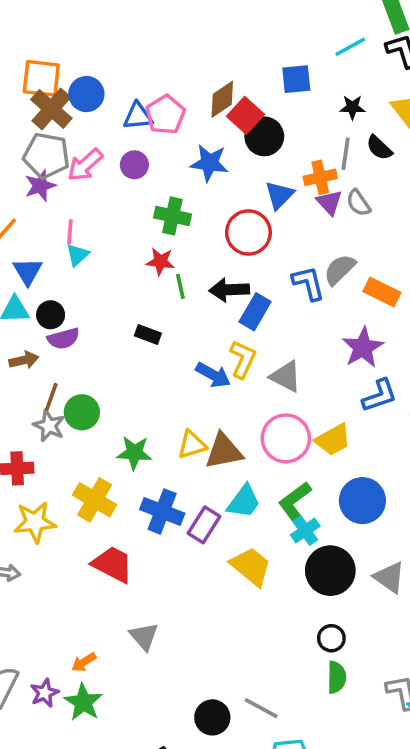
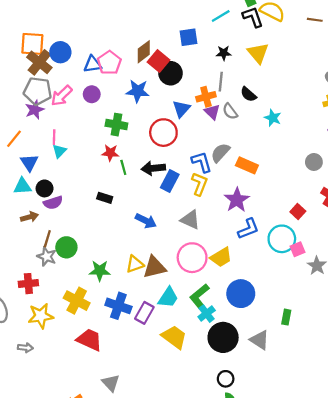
black semicircle: (379, 148) -> (248, 94), moved
yellow L-shape: (243, 359) -> (199, 184), moved

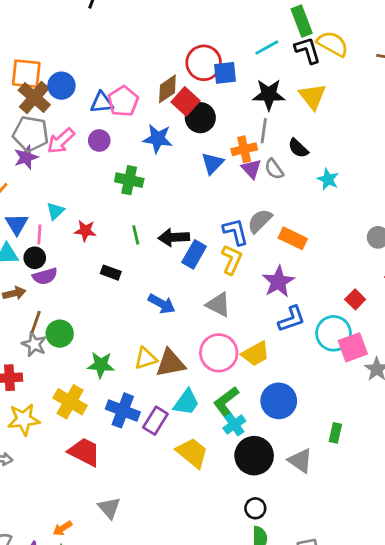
black star: (224, 53) -> (269, 95), size x1.6
red circle: (163, 133) -> (204, 63), moved
pink line: (54, 137) -> (39, 234), moved
red star: (110, 153) -> (85, 231), moved
pink square: (297, 249) -> (353, 347), size x1.5

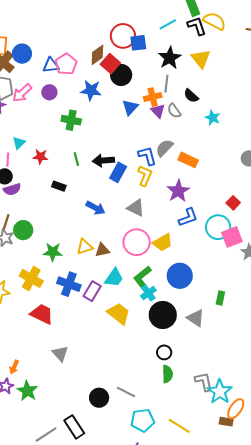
black star: (269, 95) -> (170, 58), turned -30
brown triangle: (170, 363) -> (102, 250), size x0.7
orange arrow: (62, 528) -> (14, 367), moved, turned -32

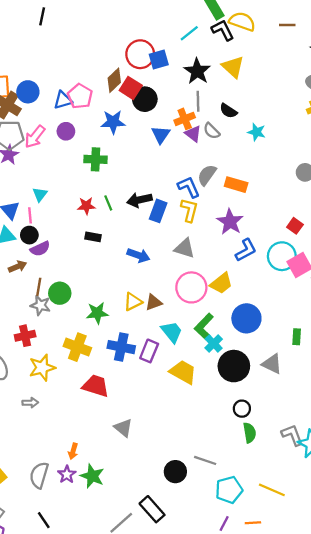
red star: (40, 157) -> (86, 206), moved
cyan trapezoid: (114, 278) -> (172, 332), turned -65

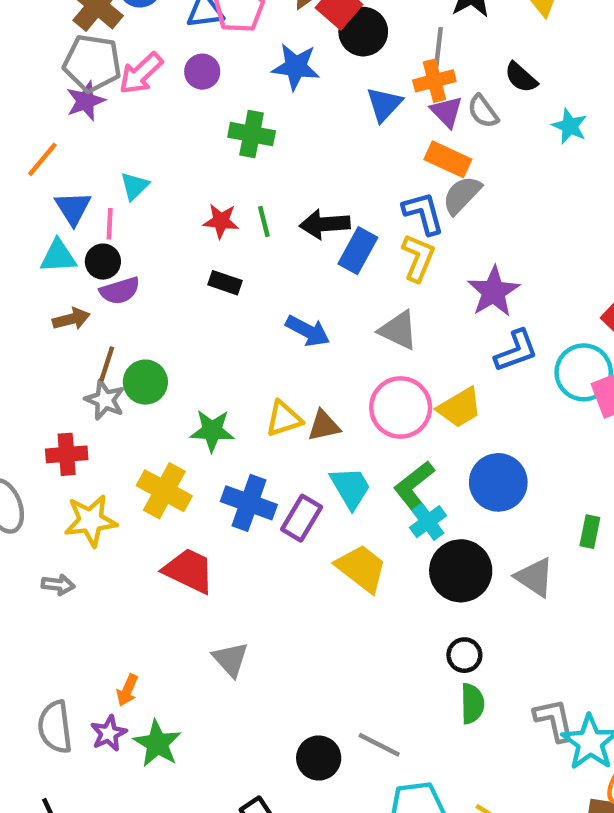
gray line: (198, 101) -> (438, 47), moved
orange rectangle: (236, 185) -> (448, 159), moved
gray semicircle: (39, 475) -> (55, 727), turned -32

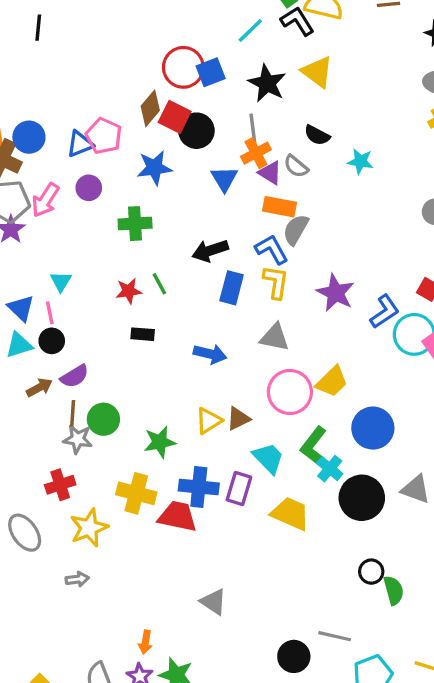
black arrow: (325, 224) -> (210, 251), moved
purple semicircle: (120, 291) -> (75, 376), moved
blue L-shape: (516, 351) -> (385, 312), moved
red trapezoid: (189, 571) -> (178, 516), moved
black circle: (464, 655) -> (371, 572), moved

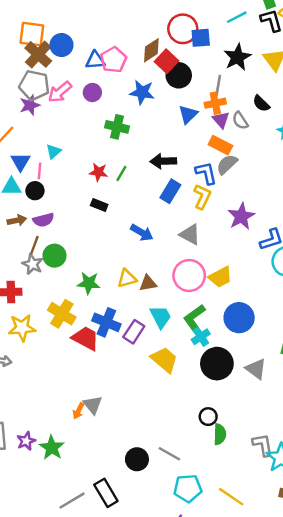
green line: (159, 284) -> (121, 174), turned 42
orange arrow: (145, 642) -> (78, 411), moved

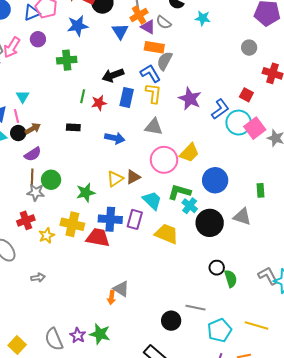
red star: (99, 172) -> (99, 103), moved
brown arrow: (17, 220) -> (33, 129), moved
green L-shape: (194, 318) -> (179, 192), turned 70
yellow star: (22, 328) -> (47, 235), moved, size x0.7

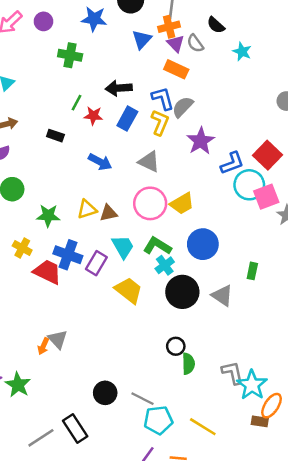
gray semicircle: (165, 61) -> (183, 107), moved
red square: (246, 95) -> (268, 155), size x1.6
yellow cross: (72, 224) -> (22, 248), size x0.7
gray line: (196, 308) -> (142, 399), moved

